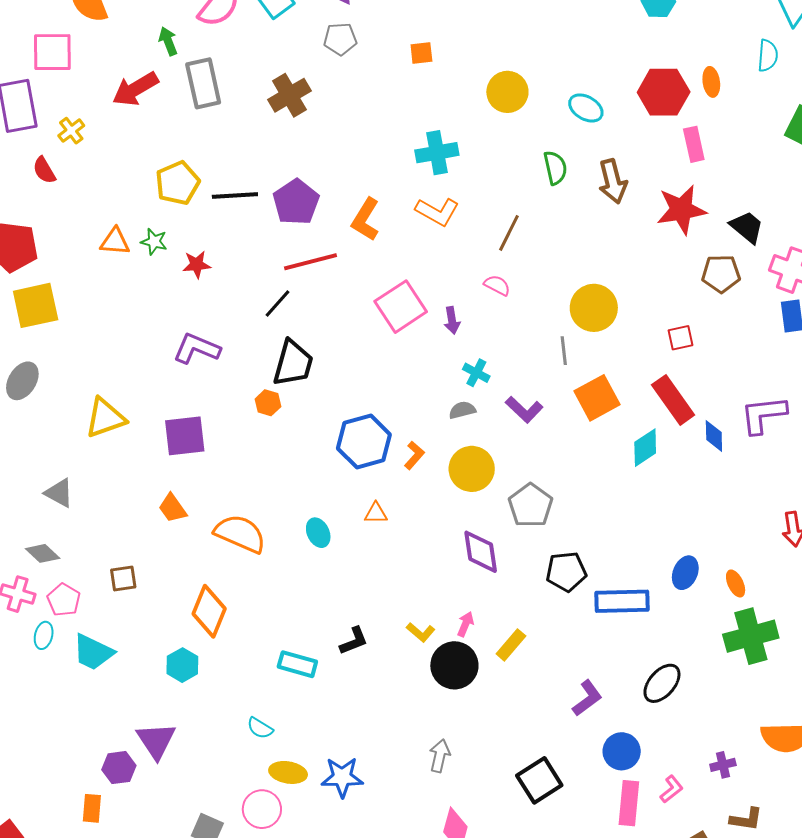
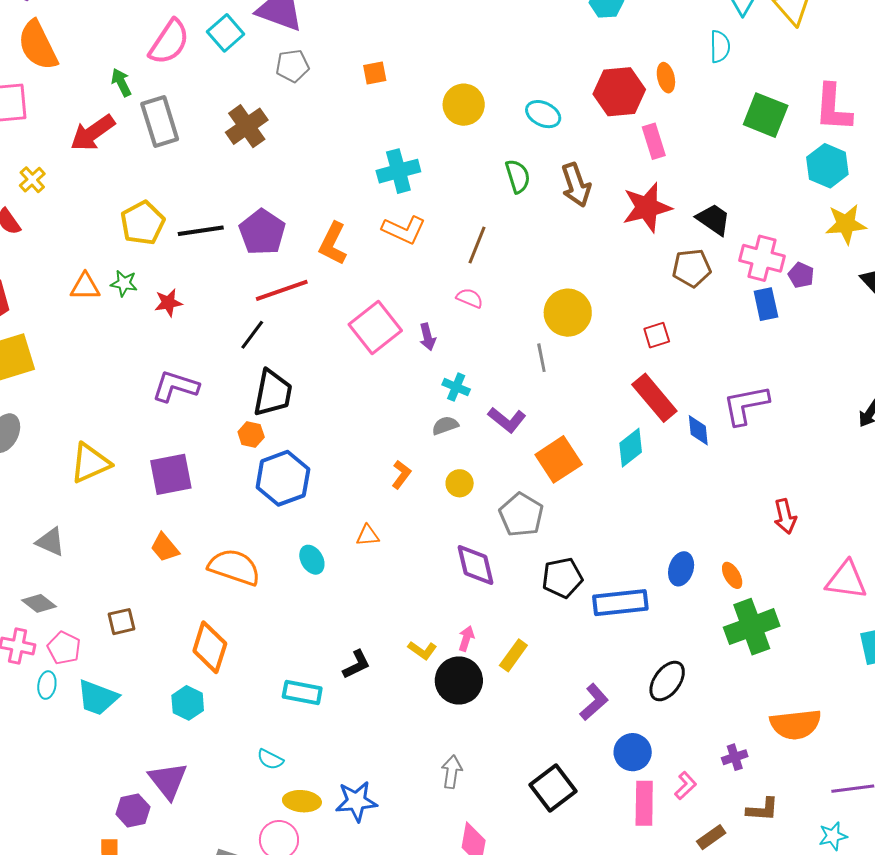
orange square: (597, 398) -> (559, 459), moved
blue hexagon: (364, 442) -> (283, 478), moved
yellow circle: (472, 469) -> (460, 483), size x0.6

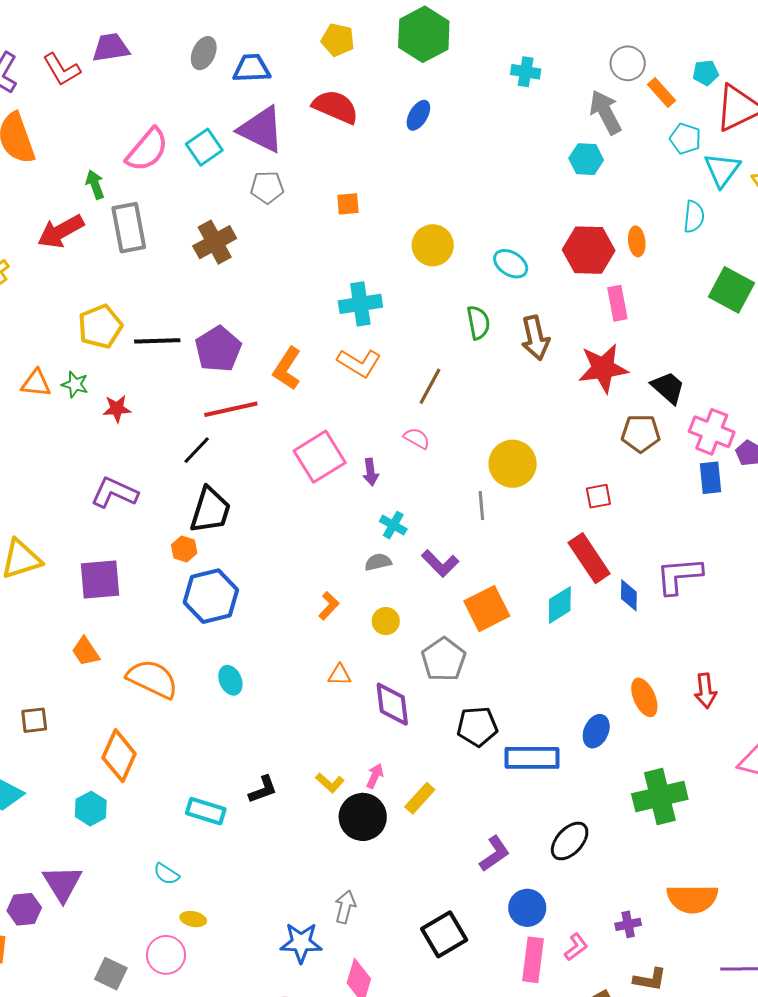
orange triangle: (368, 536) -> (339, 675), moved
orange ellipse: (732, 575) -> (644, 697), moved, size x1.4
yellow ellipse: (302, 801) -> (193, 919), size x0.7
blue star: (356, 801) -> (301, 943), moved

